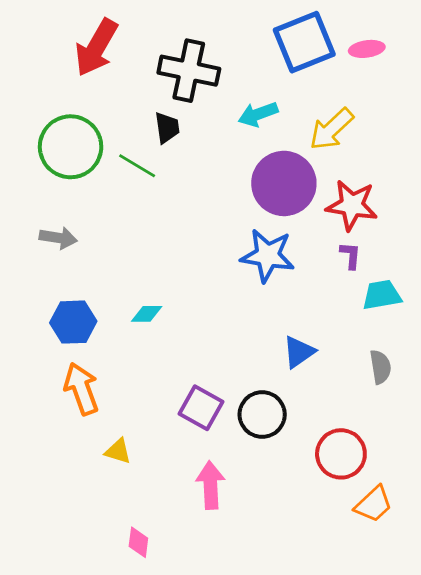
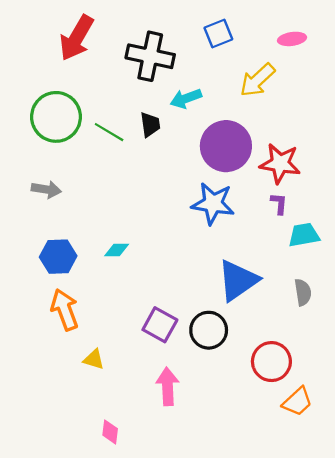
blue square: (304, 42) -> (218, 34), moved, size x0.6
cyan arrow: (258, 114) -> (186, 98), moved
black trapezoid: (167, 128) -> (150, 124), moved
yellow arrow: (331, 129) -> (257, 80), moved
blue triangle: (299, 352) -> (238, 280), size x1.6

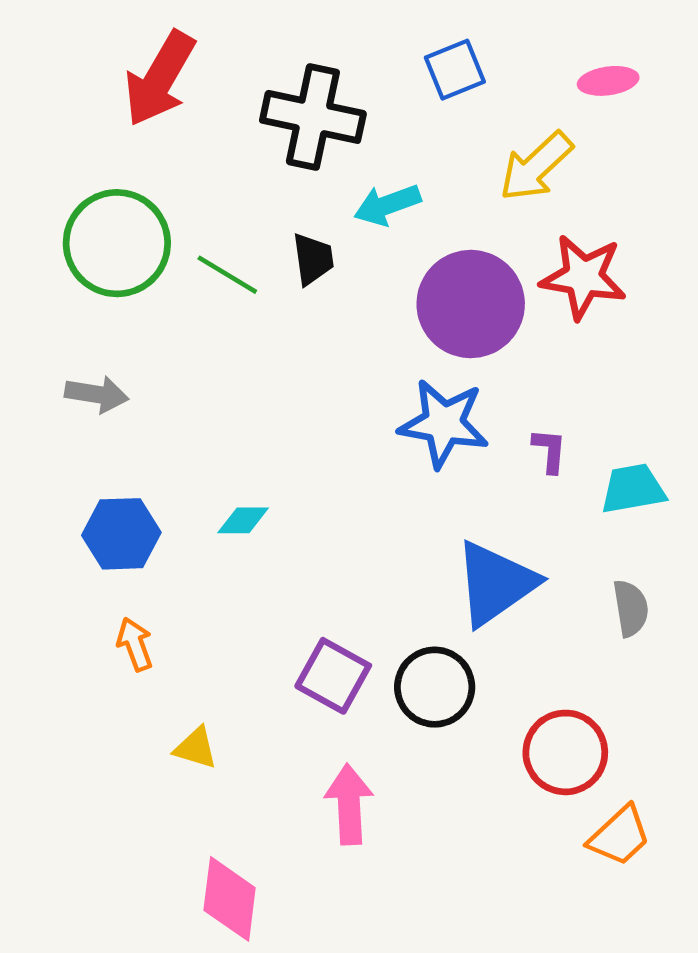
red star: (280, 163) -> (583, 277), moved
purple L-shape: (279, 204) -> (550, 450), moved
orange arrow: (65, 310) -> (135, 644), size x0.6
pink diamond: (110, 432) -> (230, 899), size x1.6

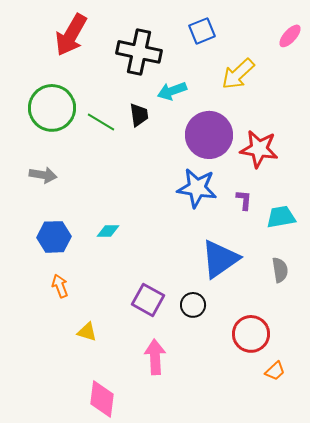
pink ellipse: (608, 81) -> (290, 36), moved, turned -40
red star: (583, 277) -> (259, 149), moved
black circle: (435, 687) -> (193, 305), size x0.7
orange trapezoid: (619, 836) -> (275, 371), size x0.7

